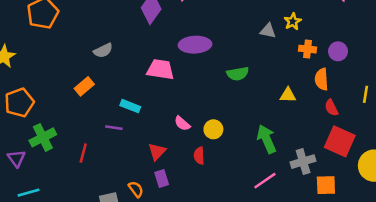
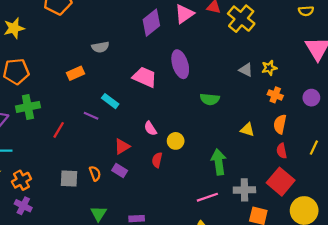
purple ellipse: (195, 45) -> (180, 64), turned 60
purple circle: (338, 51) -> (311, 98), moved
purple rectangle: (162, 178) -> (120, 170), turned -56

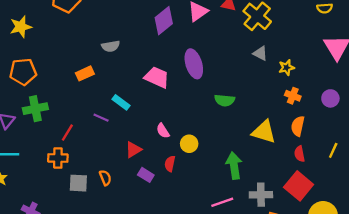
gray triangle: (246, 70) -> (260, 53), moved
yellow triangle: (247, 130) -> (264, 132), size x1.6
purple rectangle: (120, 170) -> (146, 175), moved
orange cross: (21, 180) -> (58, 158), moved, turned 30

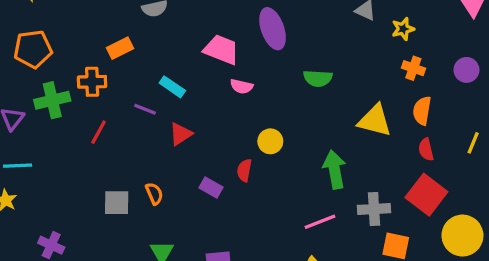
pink semicircle: (163, 131) -> (242, 86), moved, turned -42
red triangle: (133, 150) -> (181, 134), moved
orange cross: (58, 158) -> (92, 82), moved

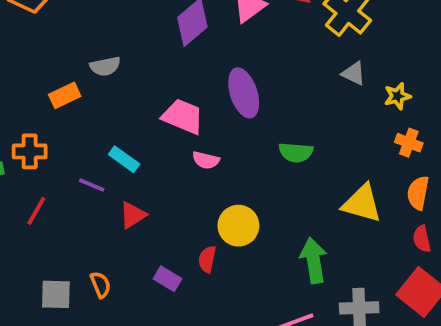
orange rectangle: (120, 48) -> (65, 95), moved
yellow circle: (270, 141) -> (238, 226), size x1.4

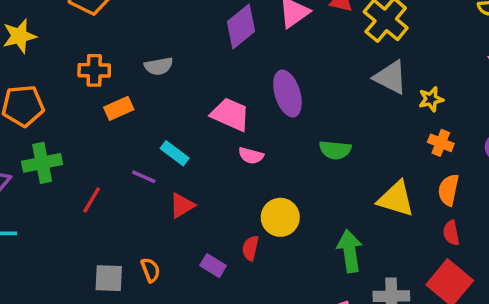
gray triangle: (354, 73) -> (391, 77), size x1.5
orange rectangle: (65, 95) -> (119, 108), moved
orange cross: (30, 151) -> (94, 70), moved

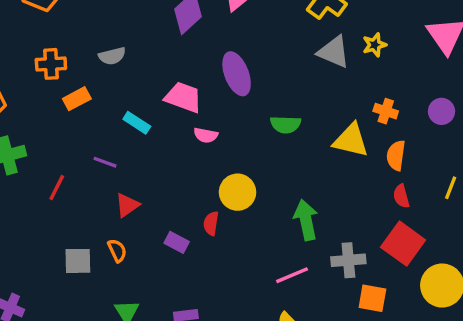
yellow star: (431, 99) -> (375, 45), moved
cyan rectangle: (175, 153) -> (137, 123), moved
yellow triangle: (396, 199) -> (351, 140), moved
red triangle: (182, 206) -> (127, 205), moved

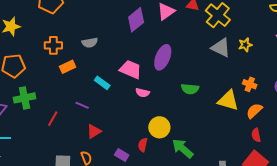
purple ellipse: (237, 74) -> (163, 57), turned 40
orange semicircle: (396, 155) -> (254, 111), turned 36
green arrow: (306, 220) -> (183, 148), moved, turned -40

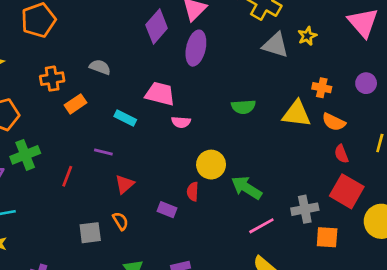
gray semicircle: (90, 43) -> (100, 67), turned -140
purple ellipse: (163, 57) -> (196, 48), moved
orange semicircle: (254, 111) -> (334, 122), turned -102

